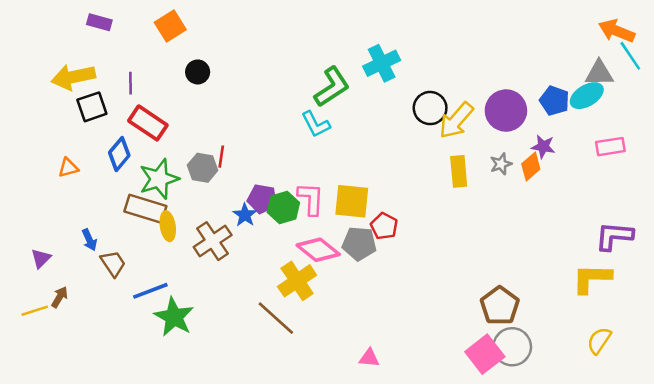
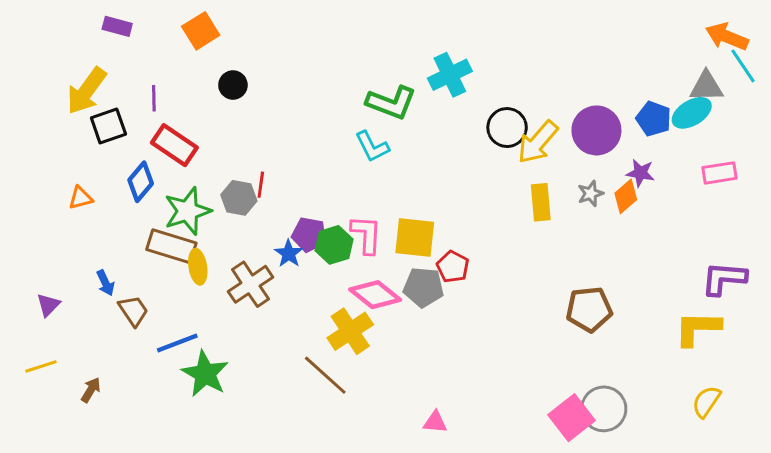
yellow arrow: (73, 77) -> (86, 91), turned -42
green L-shape: (332, 87) -> (391, 103), turned 54
brown arrow: (60, 297) -> (91, 390), moved
brown pentagon: (500, 306) -> (589, 309), moved, turned 30

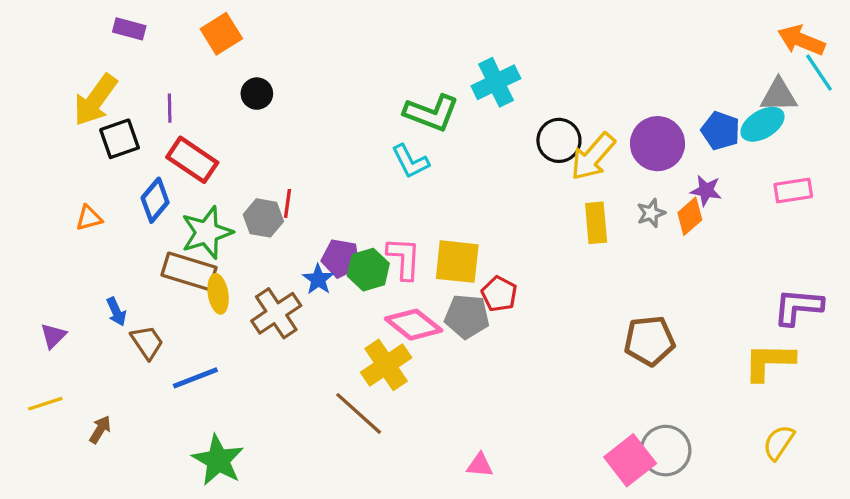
green star: (205, 374) -> (218, 460), moved

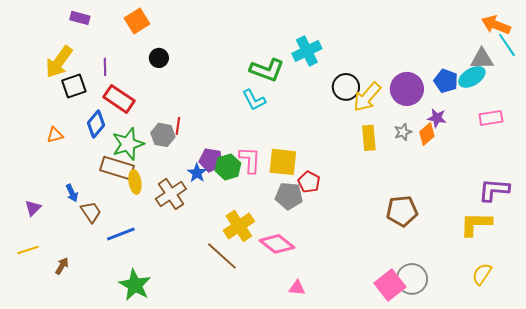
pink diamond: (414, 325) -> (277, 244), moved

